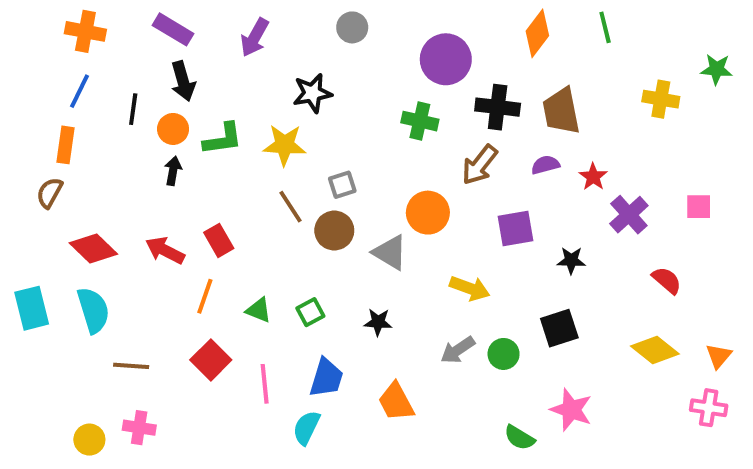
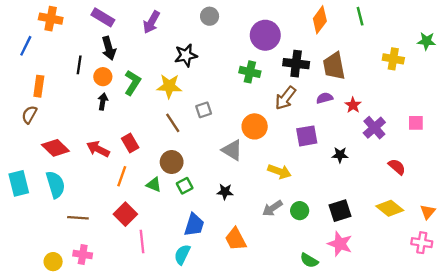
blue line: (79, 91) -> (26, 46), moved
green L-shape: (223, 139) -> (132, 83), turned -50
brown circle: (334, 231) -> (172, 162), moved
black square: (559, 328) -> (340, 211), moved
pink line: (265, 384) -> (142, 241), moved

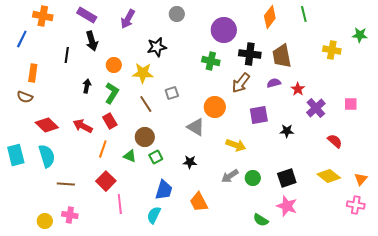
orange circle: (103, 77) -> (114, 65), moved
green L-shape: (132, 83) -> (112, 93), moved
brown semicircle: (29, 115) -> (25, 97), turned -98

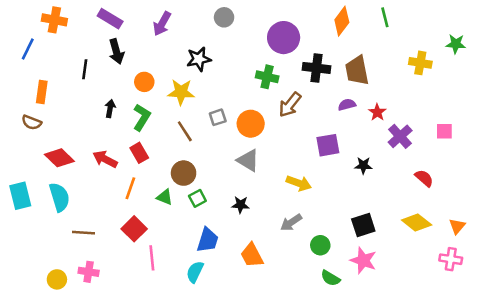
brown arrow: (241, 83) -> (290, 105), moved
orange circle: (215, 107) -> (251, 124), moved
green circle: (253, 178) -> (320, 245), moved

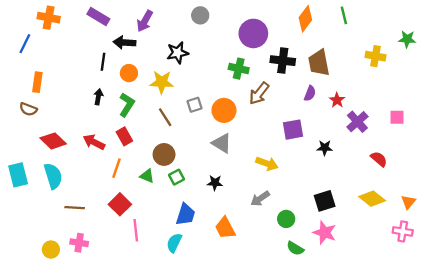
black arrow: (116, 52) -> (124, 43), moved, turned 110
black line: (85, 69) -> (103, 62), moved
purple semicircle: (347, 105) -> (310, 93), turned 126

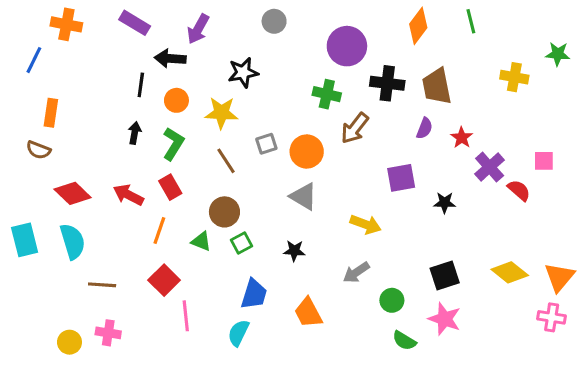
red semicircle: (379, 159) -> (519, 190), moved
orange triangle: (408, 202) -> (559, 277), size x1.5

